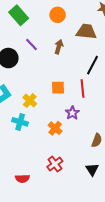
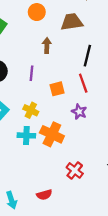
purple line: (31, 44) -> (31, 73), moved, turned 64
orange cross: (55, 128) -> (52, 134), moved, size x1.5

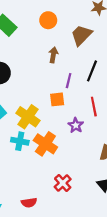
brown trapezoid: (72, 22) -> (81, 35), turned -45
purple line: (31, 73) -> (69, 81), moved
red line: (83, 83) -> (94, 107), moved
yellow cross: (31, 110) -> (28, 117), size x1.5

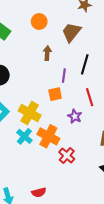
cyan cross: (20, 141) -> (24, 136), turned 35
red cross: (63, 183) -> (67, 156), moved

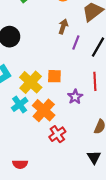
purple line: (64, 76) -> (76, 43), moved
orange square: (55, 94) -> (54, 76), moved

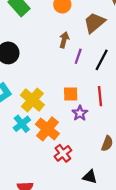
orange square: (54, 76) -> (71, 94), moved
black triangle: (94, 157) -> (90, 177), moved, turned -40

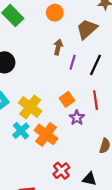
orange square: (71, 94) -> (67, 99), turned -32
red cross: (63, 153) -> (61, 171), moved

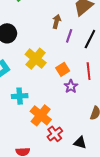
yellow cross: (30, 107) -> (36, 59), moved
cyan cross: (21, 131) -> (20, 96), turned 35
orange cross: (46, 134) -> (41, 115), moved

